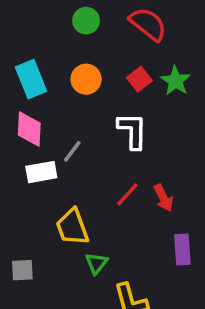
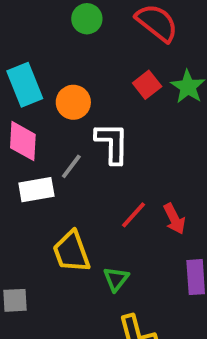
orange circle: (86, 79) -> (73, 102), moved
white L-shape: (132, 131) -> (112, 143), moved
green triangle: (96, 263) -> (116, 279), moved

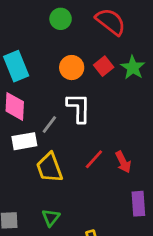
orange circle: (73, 102) -> (72, 68), moved
yellow trapezoid: (71, 252) -> (49, 168), moved
green triangle: (116, 279) -> (51, 218), moved

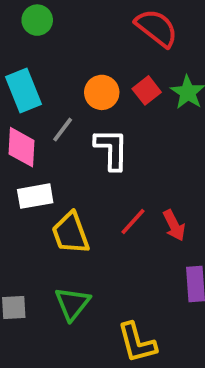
green circle: (61, 19) -> (37, 20), moved
gray line: (49, 124) -> (63, 130), moved
green triangle: (51, 218) -> (72, 304), size x1.4

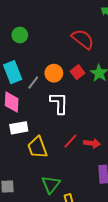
gray line: (63, 130) -> (33, 82), moved
red arrow: (174, 225) -> (92, 143), turned -56
green triangle: (72, 304) -> (51, 184), moved

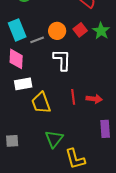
gray line: (33, 82) -> (37, 40), turned 32
red line: (70, 141) -> (73, 97), turned -49

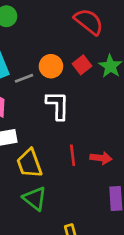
green triangle: (54, 139) -> (35, 199), moved, turned -30

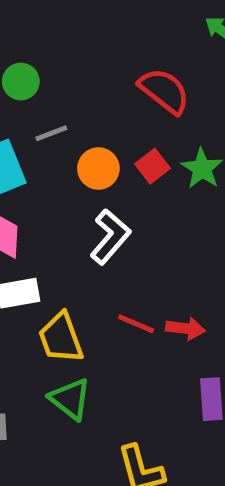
gray line: (24, 78) -> (51, 133), moved
white L-shape: (58, 105) -> (110, 237), turned 40
red line: (73, 155) -> (136, 324), turned -60

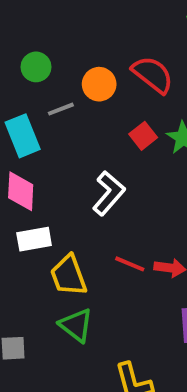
orange circle: (98, 169) -> (99, 84), moved

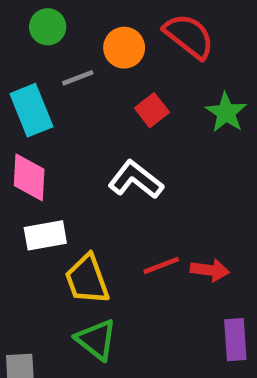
red square: (143, 136) -> (152, 110), moved
white L-shape: (109, 193) -> (136, 180), turned -93
red line: (130, 264) -> (161, 265), turned -44

